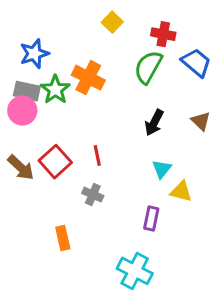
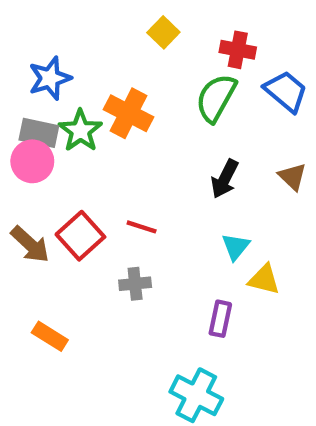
red line: (97, 156) -> (142, 227), turned -60
gray cross: (93, 195) -> (135, 284), turned -30
orange rectangle: (63, 238) -> (50, 336), moved, turned -45

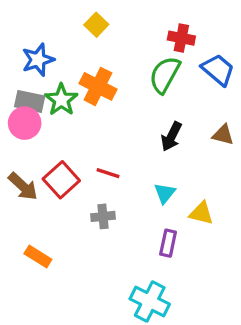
yellow square: (163, 32) -> (96, 25), moved
brown triangle: (292, 177) -> (223, 135), turned -30
cyan triangle: (236, 247) -> (165, 193), moved

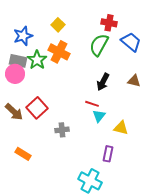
yellow square: (96, 25) -> (58, 25), moved
red line: (108, 173) -> (92, 104), moved
purple rectangle: (168, 243) -> (108, 154), moved

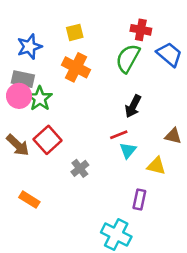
yellow square: (58, 25) -> (75, 32), turned 32
green star: (37, 60) -> (40, 98), moved
brown triangle: (134, 81) -> (173, 136), moved
red line: (92, 104) -> (119, 135), turned -40
gray cross: (62, 130) -> (80, 168), turned -32

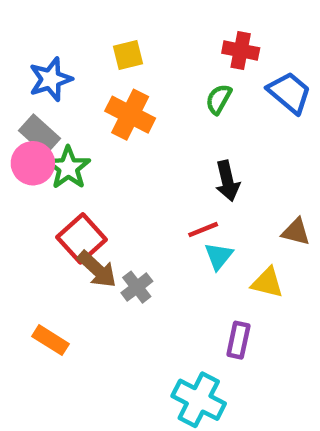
green semicircle: (128, 58) -> (219, 99), size x0.6
gray rectangle: (23, 79) -> (40, 135), turned 30
black arrow: (133, 106) -> (227, 181), turned -40
brown arrow: (18, 145) -> (97, 269), moved

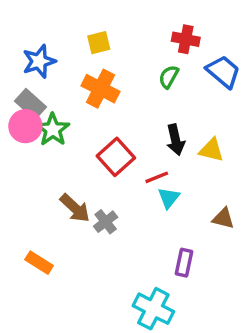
brown triangle: (296, 232) -> (223, 218), moved
red square: (82, 238) -> (116, 157), moved
yellow triangle: (267, 283) -> (211, 150), moved

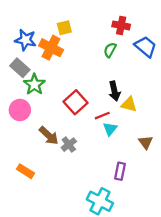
blue star: (39, 61) -> (25, 40), turned 30
orange cross: (100, 89) -> (51, 48), moved
pink circle: (25, 126) -> (20, 110), moved
yellow triangle: (211, 150) -> (129, 104), moved
brown triangle: (223, 218) -> (146, 142), turned 40

